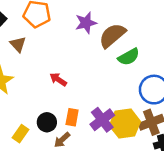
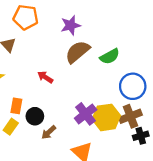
brown semicircle: (112, 35) -> (77, 52), moved
orange rectangle: (72, 117) -> (16, 106), moved

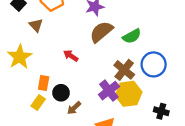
brown cross: (130, 116) -> (124, 70), moved, turned -30
black cross: (141, 136) -> (161, 111), turned 32

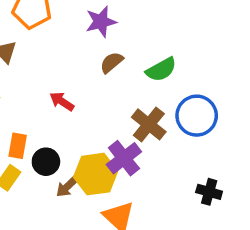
brown semicircle: (101, 32) -> (112, 62), size x0.6
yellow hexagon: (129, 94) -> (96, 174), moved

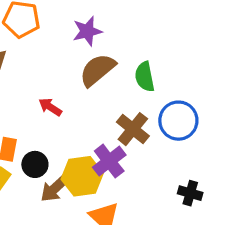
brown semicircle: (112, 62) -> (97, 70), size x1.6
green semicircle: (161, 70) -> (145, 77), turned 108
brown arrow: (67, 187) -> (55, 188), size x1.4

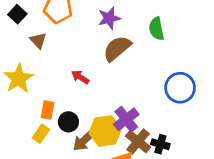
green semicircle: (145, 77) -> (156, 29), moved
brown cross: (133, 129) -> (138, 142), moved
black cross: (190, 193) -> (160, 144), moved

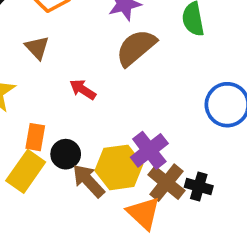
brown triangle: (38, 40) -> (37, 48), moved
yellow rectangle: (41, 134) -> (26, 171), size x1.5
brown arrow: (84, 140) -> (88, 181), turned 90

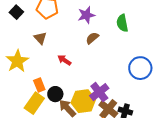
brown semicircle: (136, 48) -> (92, 38), size x0.6
orange rectangle: (35, 137) -> (39, 85), turned -32

